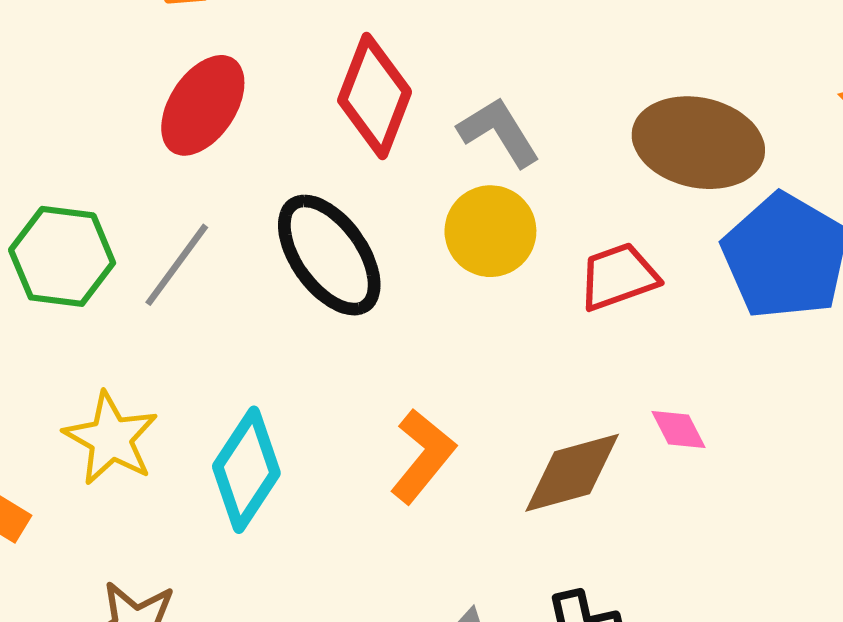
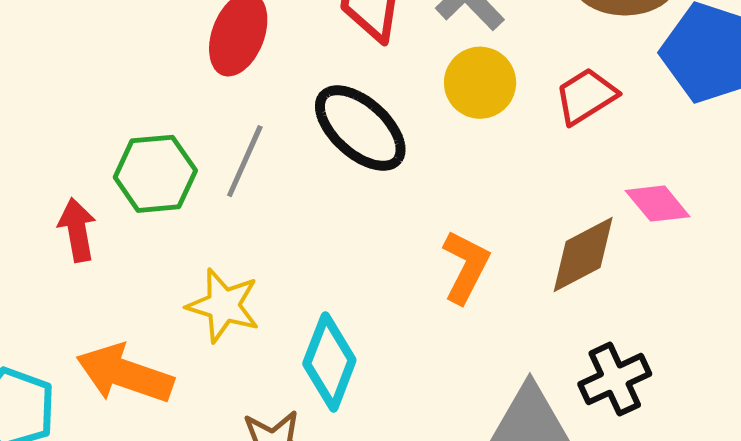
pink diamond: (678, 430) -> (658, 204), size x1.4
cyan diamond: (246, 470) -> (329, 362), moved

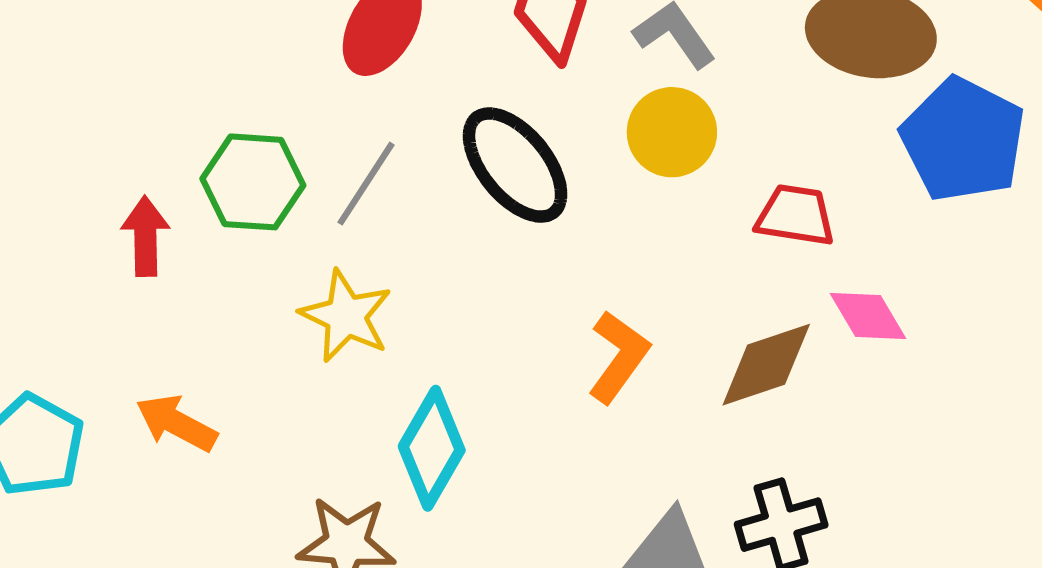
red trapezoid: (586, 96) -> (795, 215), moved, turned 32
yellow star: (223, 305) -> (346, 316), moved
orange arrow: (125, 374) -> (176, 423), size x0.7

